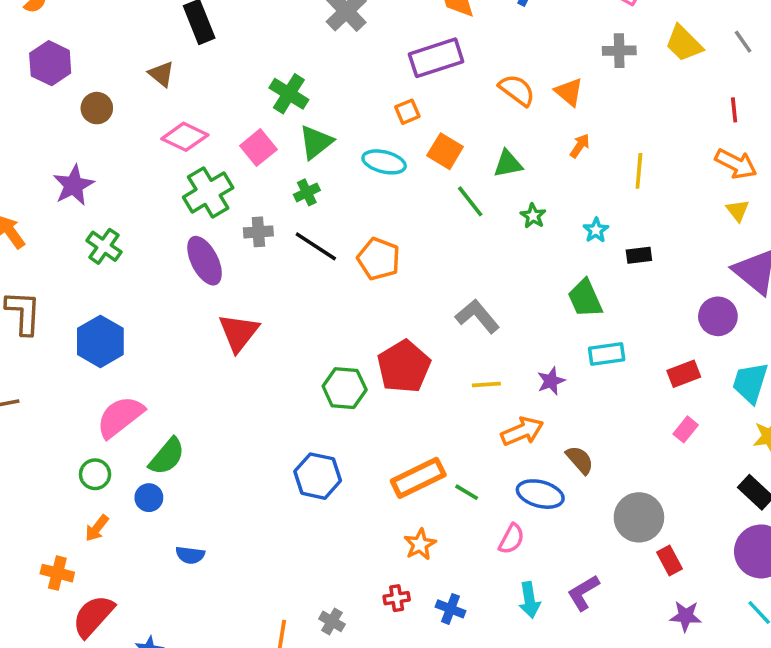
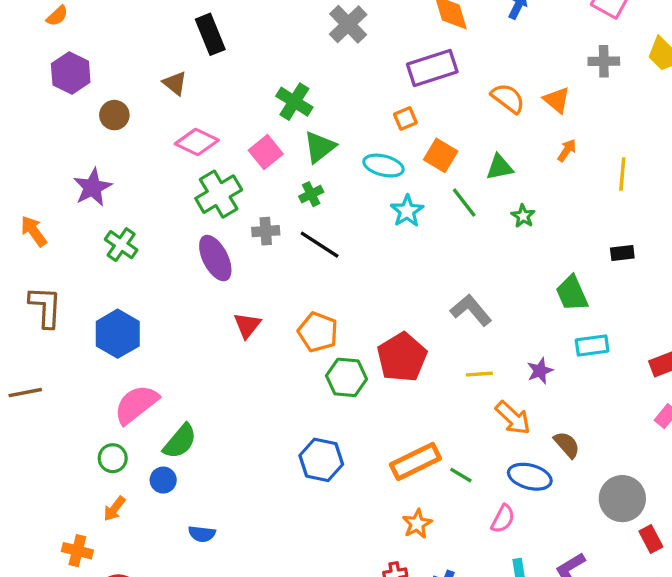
cyan star: (596, 230) -> (407, 211), moved, size x1.4
orange pentagon: (379, 259) -> (318, 332), moved
red triangle: (239, 332) -> (247, 325), size x0.7
orange arrow: (522, 431) -> (513, 418), turned 66

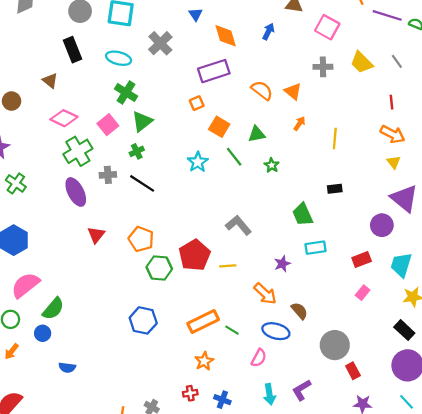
cyan ellipse: (383, 166) -> (119, 58), moved
yellow line: (479, 374) -> (228, 266), moved

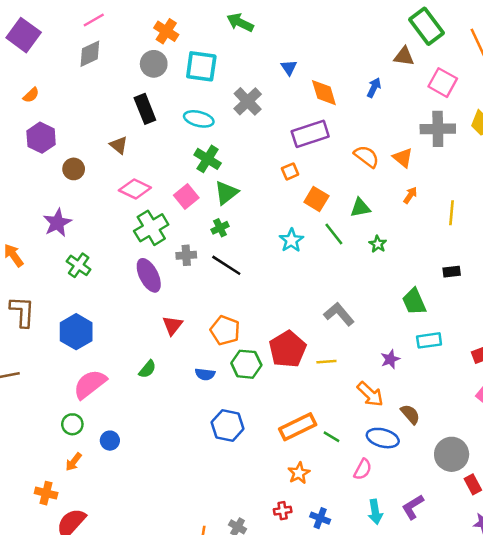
gray cross: (323, 67) -> (438, 129), size x1.5
green semicircle: (53, 309) -> (147, 369), moved, size x0.7
blue semicircle: (67, 368) -> (205, 374), moved

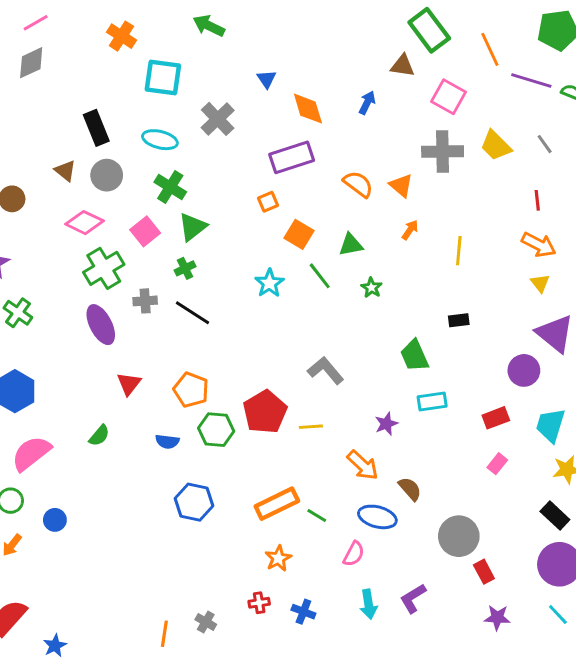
gray circle: (154, 64) -> (107, 175), moved

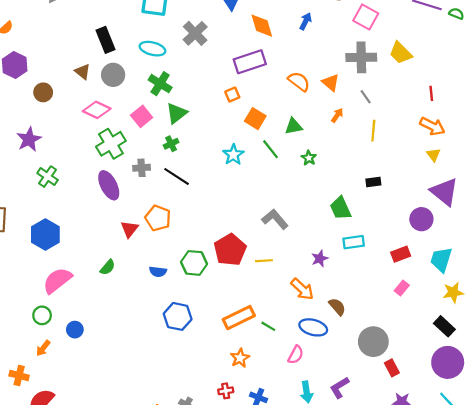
gray line: (545, 144) -> (366, 97), moved
orange pentagon: (191, 390) -> (158, 218), moved

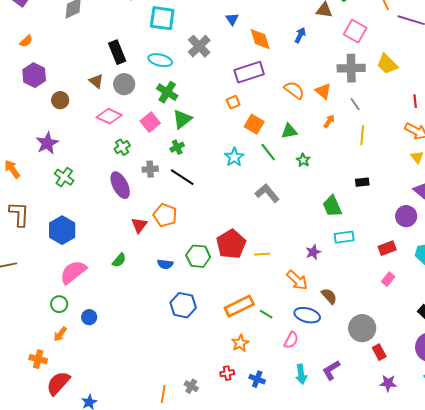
green cross: (111, 144) -> (122, 147), size x0.6
gray L-shape: (275, 219) -> (267, 193), moved

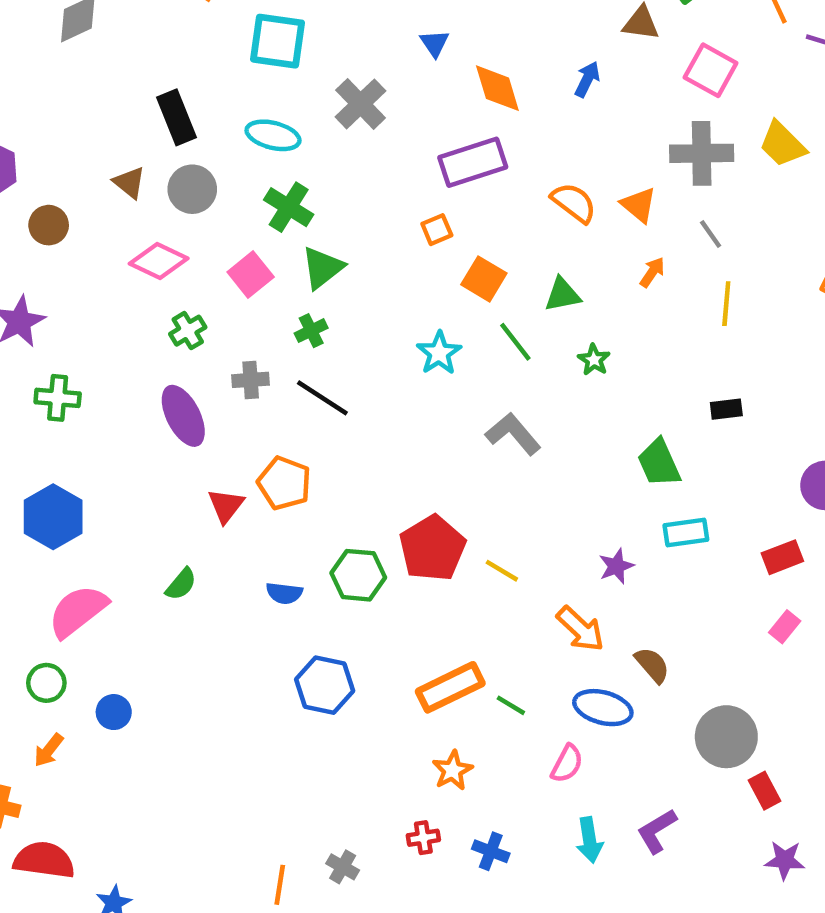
green cross: (64, 177) -> (58, 398), turned -30
yellow line: (262, 254) -> (502, 571), turned 35
red semicircle: (58, 383) -> (44, 860), turned 56

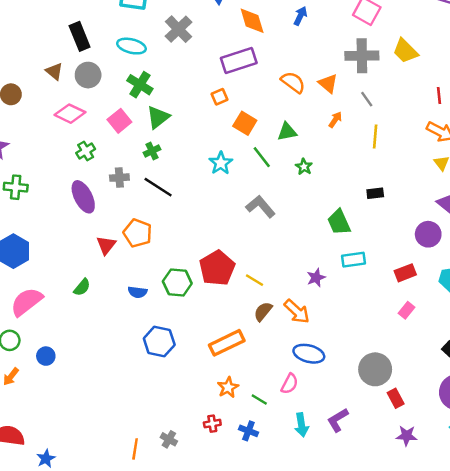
brown semicircle: (652, 665) -> (263, 311), moved, turned -100
green line: (511, 705) -> (259, 399), moved

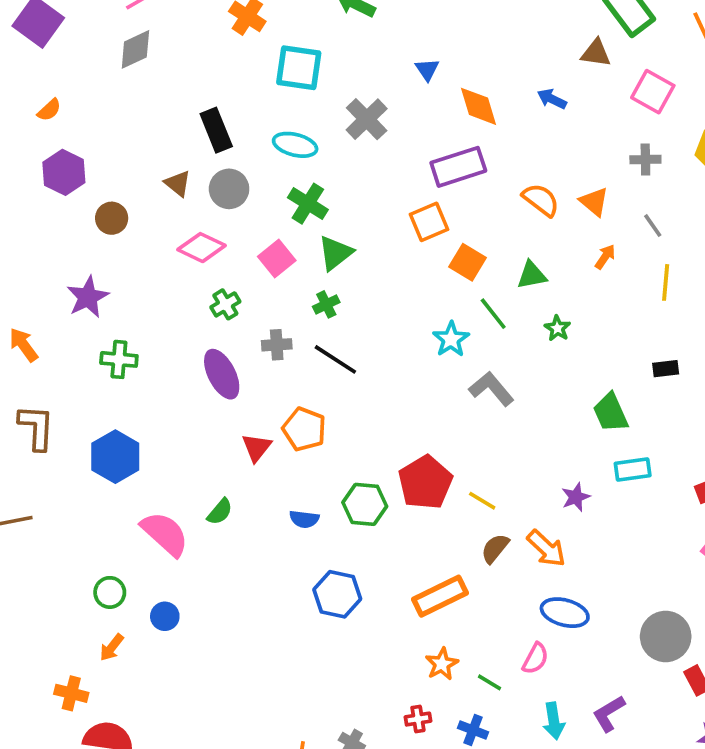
blue arrow: (300, 16) -> (552, 99), turned -90
gray cross: (362, 56) -> (645, 159), size x0.6
orange square: (220, 97) -> (429, 222), size x1.5
cyan star: (221, 163) -> (451, 339), moved
pink semicircle: (27, 302) -> (165, 534), moved, turned 80

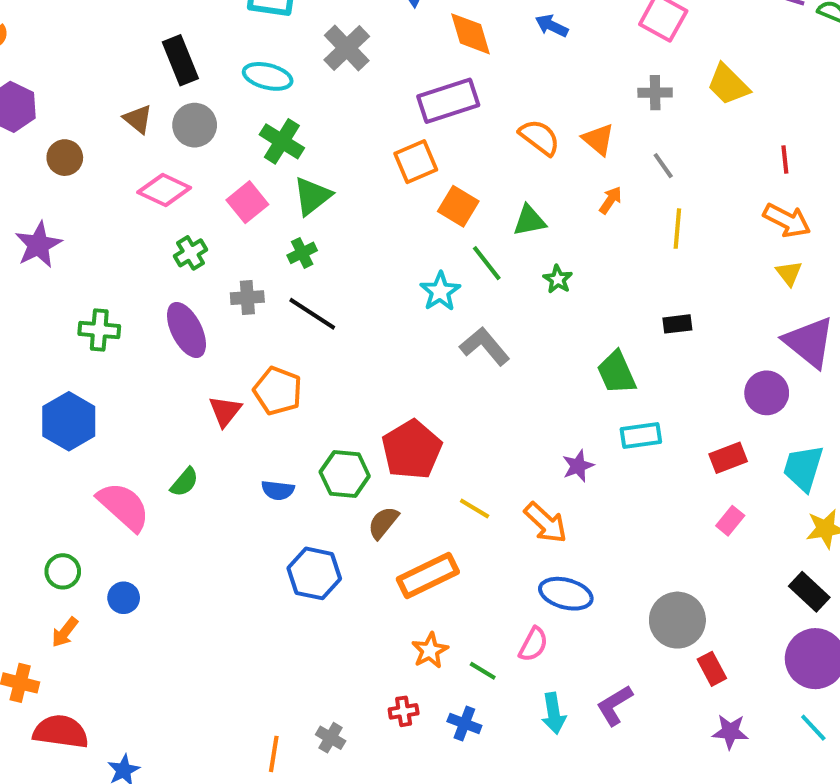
green cross: (119, 359) -> (99, 330), moved
yellow line: (482, 501) -> (475, 509), moved
brown semicircle: (495, 548) -> (383, 523), moved

